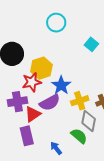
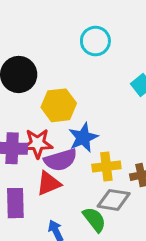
red star: (32, 82) -> (37, 143), moved
red triangle: (33, 114) -> (49, 183), moved
gray diamond: (89, 121) -> (114, 200), turned 75

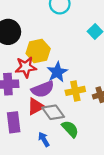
red star: (37, 143) -> (26, 67), moved
gray diamond: (114, 200) -> (53, 112), moved, turned 50

